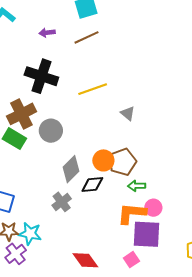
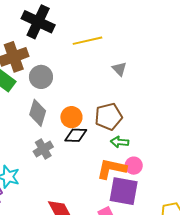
orange circle: (103, 160) -> (71, 117), moved
gray diamond: (71, 169) -> (38, 113), moved, turned -36

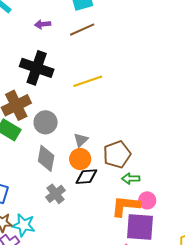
gray triangle: (119, 69) -> (81, 140), moved, turned 35

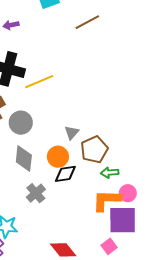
brown line: (82, 30) -> (87, 22), moved
yellow line: (88, 81) -> (39, 82), moved
gray triangle: (81, 140) -> (72, 133), moved

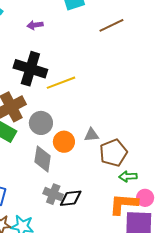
gray triangle: (72, 133) -> (91, 135), turned 42
orange circle: (58, 157) -> (64, 142), moved
black diamond: (65, 174) -> (71, 198), moved
gray cross: (36, 193) -> (53, 194), turned -30

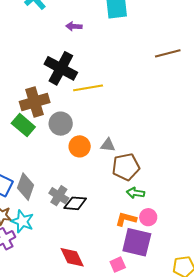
brown line: (111, 25) -> (168, 53), moved
gray diamond: (43, 159) -> (26, 187), moved
orange L-shape: (124, 204) -> (126, 219), size x0.7

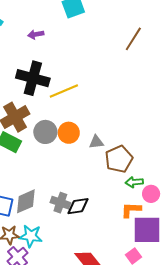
brown line: (168, 53) -> (133, 39), turned -30
orange circle: (80, 146) -> (69, 133), moved
gray diamond: (26, 187) -> (26, 201), turned 60
pink circle: (148, 217) -> (151, 194), moved

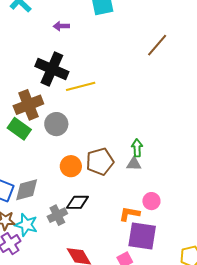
orange circle: (69, 133) -> (71, 166), moved
gray triangle: (96, 142) -> (134, 164), moved
brown pentagon: (119, 159) -> (100, 162), moved
green arrow: (134, 182) -> (137, 148), moved, turned 84
gray cross: (60, 203) -> (57, 215), moved, turned 36

